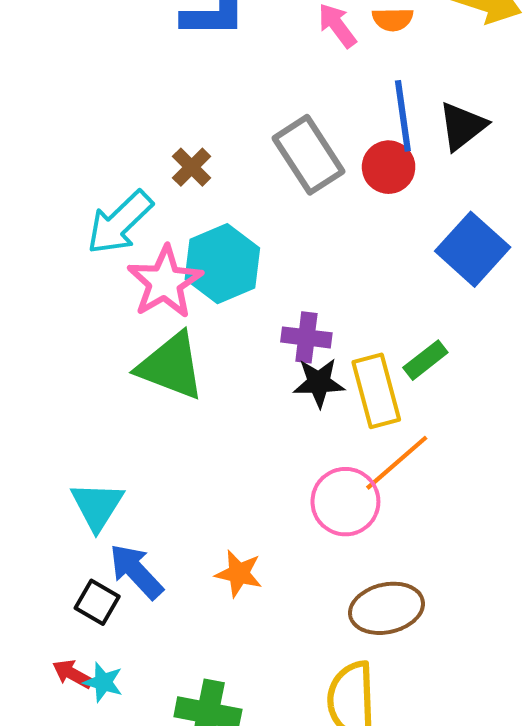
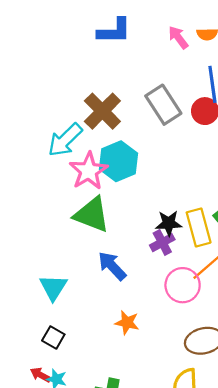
brown cross: (192, 167) -> (102, 111), size x1.8
purple cross: (306, 337) -> (162, 242), moved, turned -35
blue arrow: (136, 571) -> (112, 266), moved

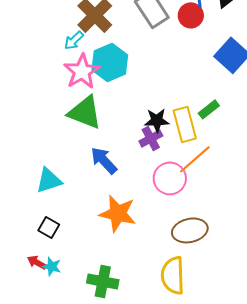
cyan arrow: (65, 140) -> (74, 40), moved, size x0.6
cyan triangle: (53, 287) -> (49, 180), turned 40
orange star: (127, 323) -> (118, 213), size x1.6

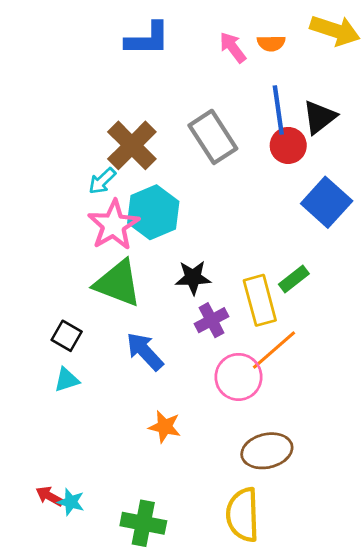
red circle: (191, 15) -> (288, 145), moved
black star: (157, 120) -> (193, 278), moved
cyan triangle: (49, 180) -> (67, 380), size x0.7
orange star: (118, 213) -> (165, 427), size x0.6
black square: (49, 227) -> (67, 336), moved

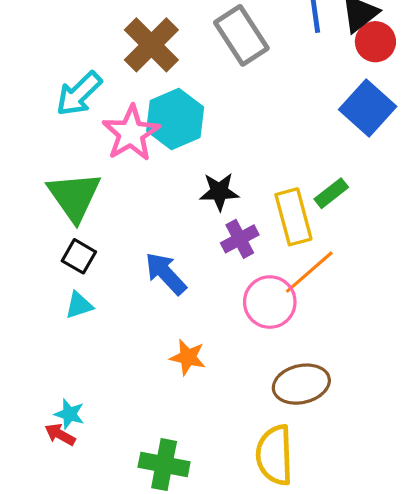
red circle: (288, 145) -> (375, 42), moved
cyan arrow: (102, 181) -> (79, 94), moved, size x1.5
green triangle: (118, 283) -> (74, 196), moved, turned 34
cyan star: (71, 502) -> (69, 414), moved

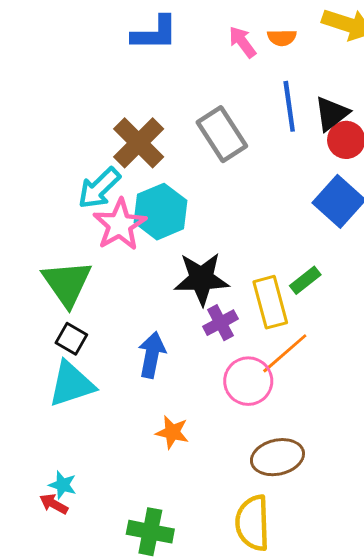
cyan arrow: (79, 94) -> (99, 188), moved
black star: (219, 192) -> (201, 279), size x1.5
blue arrow: (166, 274) -> (152, 355), turned 54
cyan triangle: (79, 305) -> (71, 384), size x1.8

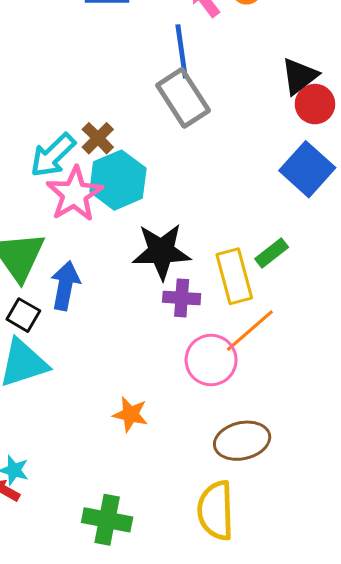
blue line: (289, 106) -> (182, 51), moved
brown cross: (139, 143) -> (98, 138), moved, size x0.6
purple cross: (220, 323) -> (182, 298), turned 32
blue arrow: (152, 355) -> (65, 286), moved

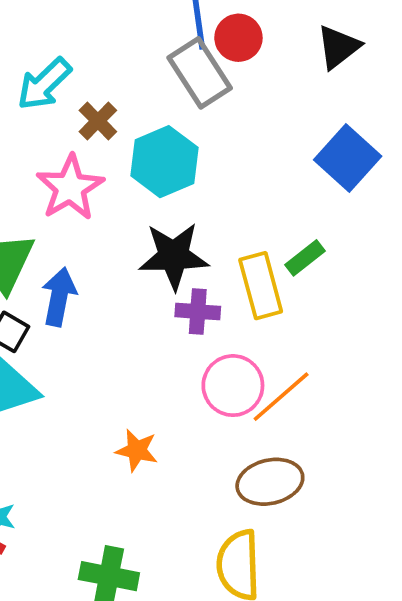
red circle: (315, 104) -> (238, 38), moved
cyan arrow: (53, 155) -> (44, 84), moved
cyan hexagon: (118, 180) -> (164, 162), moved
orange line: (250, 331) -> (281, 397), moved

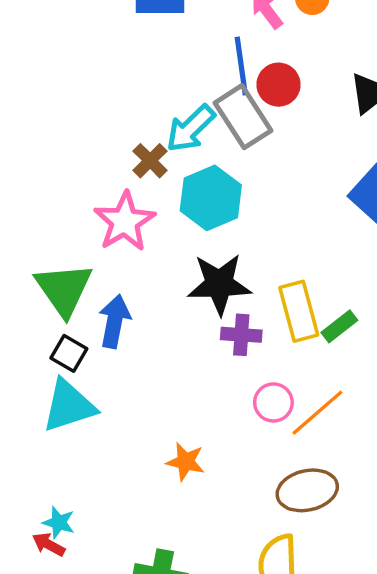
cyan arrow: (44, 84) -> (191, 129), moved
green rectangle: (305, 258) -> (339, 326), moved
pink circle: (233, 386) -> (273, 402), size x0.7

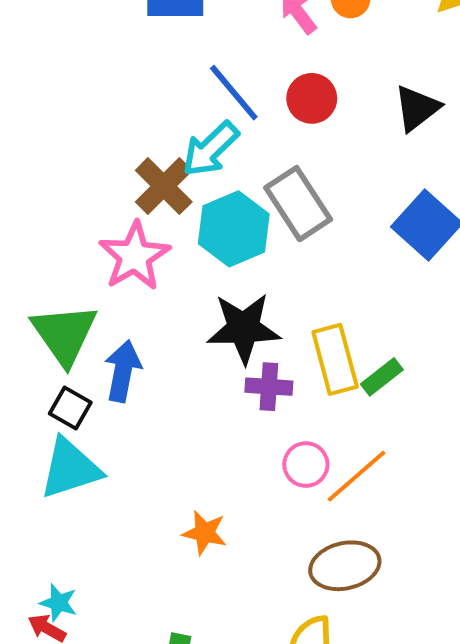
blue line: (241, 66) -> (234, 93), moved, turned -32
gray rectangle: (243, 117) -> (298, 204), moved
brown cross: (150, 161) -> (164, 186), size x1.4

